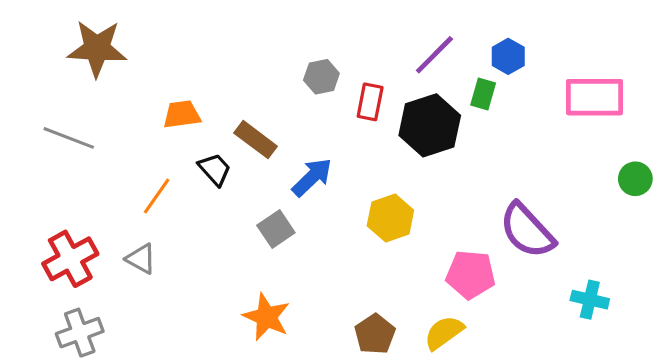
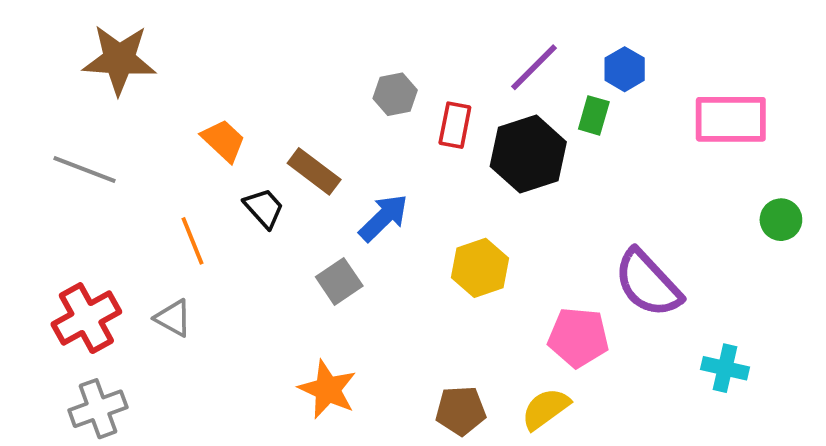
orange trapezoid: (182, 114) -> (223, 141), turned 51
orange line: (157, 196) -> (193, 241), turned -57
brown pentagon: (375, 334) -> (461, 411), turned 30

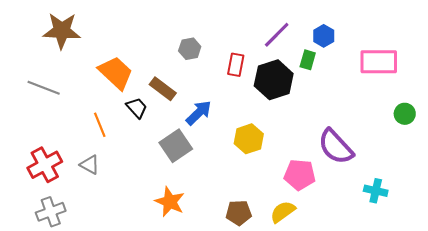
gray hexagon: (395, 94) -> (190, 49), moved
orange trapezoid: (223, 141) -> (116, 73), size x1.5
gray square: (339, 281) -> (176, 146), size x1.4

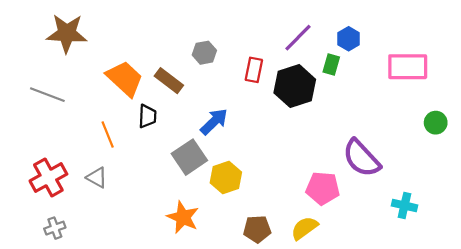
brown rectangle: (163, 89) -> (169, 81), moved
black trapezoid: (137, 108) -> (147, 116), turned 45
yellow hexagon: (249, 139) -> (226, 177), moved
gray cross: (51, 212) -> (55, 228), size x0.7

